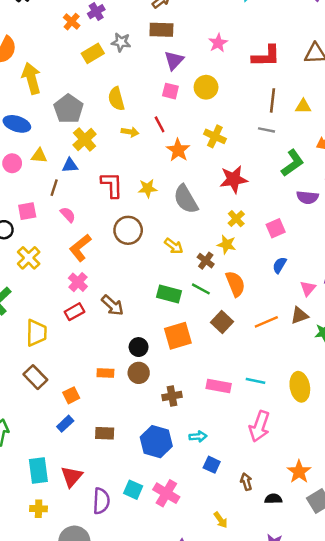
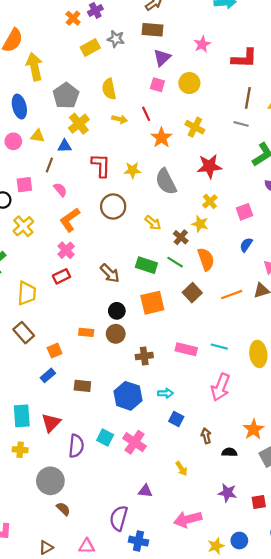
blue ellipse: (17, 124) -> (19, 107), turned 55
brown arrow: (113, 305) -> (110, 273), moved

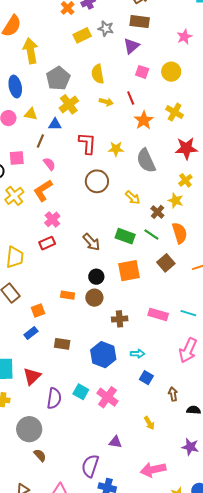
purple triangle: (162, 58) -> (131, 46), moved
orange L-shape: (70, 220) -> (43, 190), moved

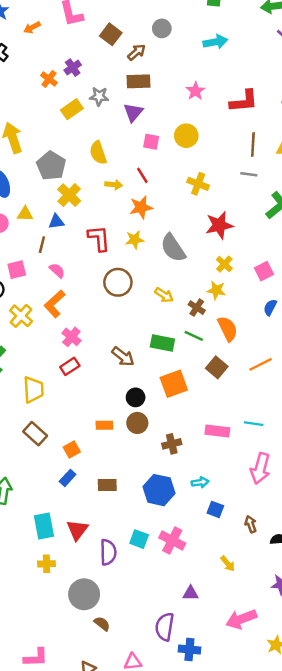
orange star: (144, 120) -> (141, 207), moved, turned 30

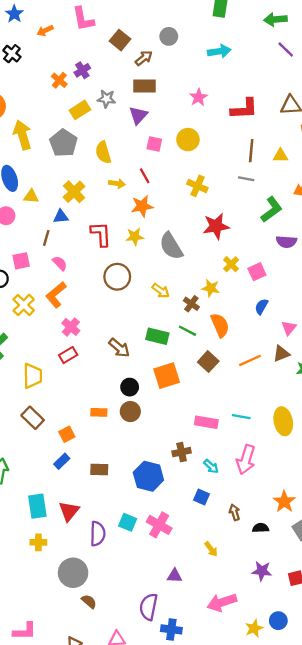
gray pentagon: (51, 166) -> (63, 143), moved
yellow triangle: (25, 214) -> (31, 196), moved
yellow cross: (224, 264) -> (231, 264), moved
brown cross: (172, 444) -> (182, 452), moved
cyan arrow: (200, 482) -> (211, 466), moved, turned 49

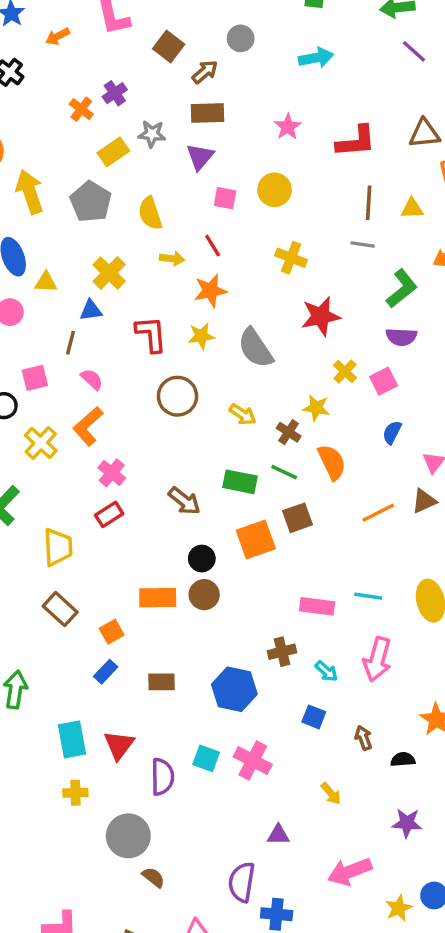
purple semicircle: (286, 242) -> (401, 337), moved
brown square: (208, 362) -> (298, 518), moved, turned 30
orange rectangle: (99, 412) -> (158, 598), size x1.5

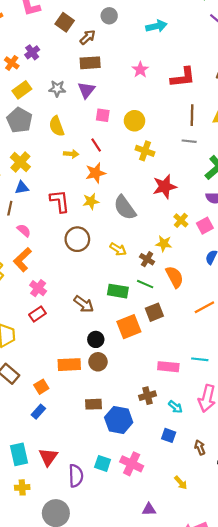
gray star: (152, 134) -> (57, 89), moved
yellow rectangle: (113, 152) -> (22, 90), moved
yellow circle: (275, 190) -> (135, 121), moved
yellow cross: (109, 273) -> (20, 162), moved
brown rectangle: (161, 682) -> (94, 404), moved

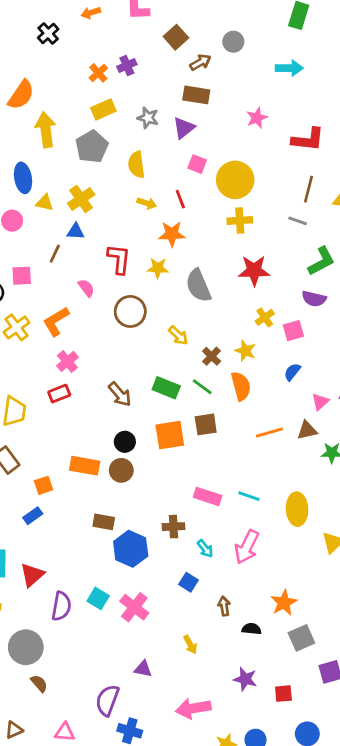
yellow circle: (135, 121) -> (235, 180), size x1.4
yellow cross: (145, 151) -> (240, 220), turned -36
pink semicircle: (24, 230) -> (86, 288), moved
yellow star: (164, 244) -> (245, 351), moved

